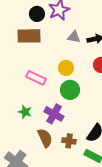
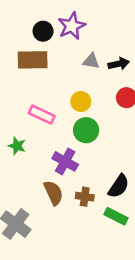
green star: (25, 112) -> (17, 146), moved

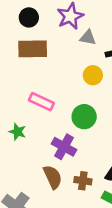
black circle: (43, 31) -> (29, 17), moved
gray triangle: (91, 61) -> (88, 38), moved
yellow circle: (81, 102) -> (93, 75), moved

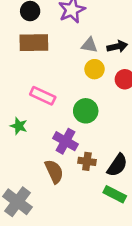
gray triangle: (88, 38) -> (89, 45), moved
brown cross: (83, 181) -> (87, 161), moved

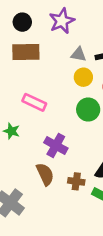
green circle: (86, 111) -> (88, 110), moved
brown cross: (87, 161) -> (76, 181), moved

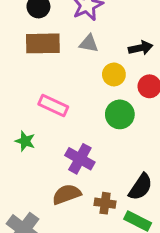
gray triangle: (79, 54) -> (89, 43), moved
brown semicircle: (45, 174) -> (67, 194), turned -85

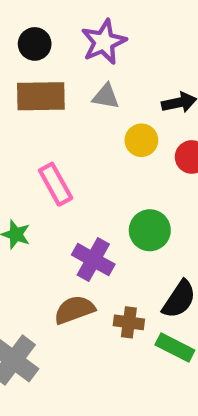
pink rectangle: (53, 106) -> (56, 184), turned 36
green circle: (120, 114) -> (150, 230), moved

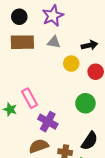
pink rectangle: (56, 184) -> (29, 98), moved
green circle: (150, 230) -> (85, 103), moved

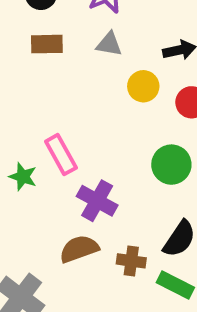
brown rectangle: (22, 42) -> (47, 44), size x0.7

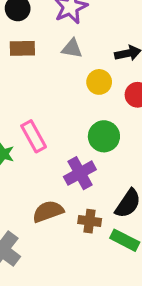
green circle: (171, 165) -> (104, 136), moved
purple cross: (97, 201) -> (80, 173), moved, turned 32

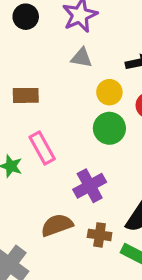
brown rectangle: (22, 48) -> (26, 95), moved
green circle: (104, 136) -> (109, 128), moved

